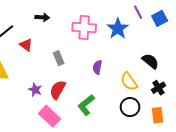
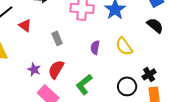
black semicircle: (150, 61) -> (155, 25), moved
yellow semicircle: (129, 82) -> (124, 46), moved
black cross: (159, 88) -> (149, 74), moved

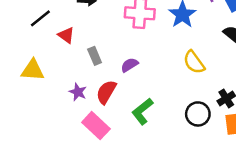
gray rectangle: (57, 38) -> (95, 56), moved
purple semicircle: (95, 47) -> (129, 65), moved, turned 48

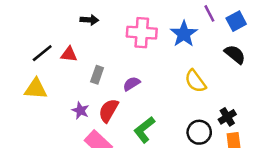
black line: (40, 18) -> (42, 53), moved
red triangle: (66, 35) -> (69, 54), turned -30
gray rectangle: (95, 56) -> (97, 75), turned 42

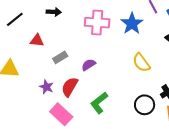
black line: (42, 53) -> (15, 19), moved
gray rectangle: (97, 75) -> (60, 57), turned 40

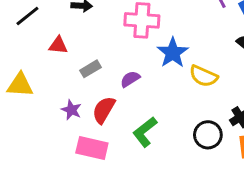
blue star: (132, 24) -> (173, 53), moved
yellow semicircle: (141, 63) -> (203, 76), turned -30
pink rectangle: (61, 114) -> (92, 148), turned -30

